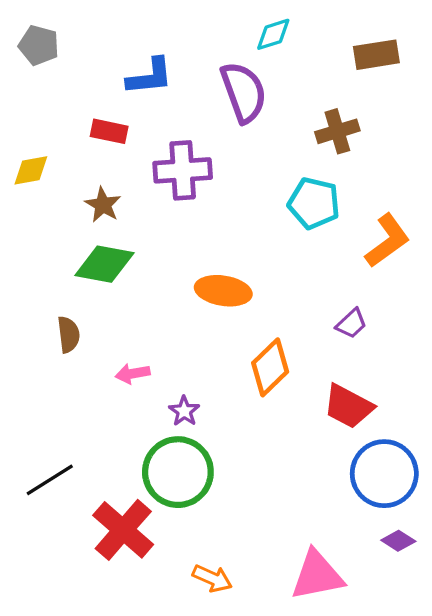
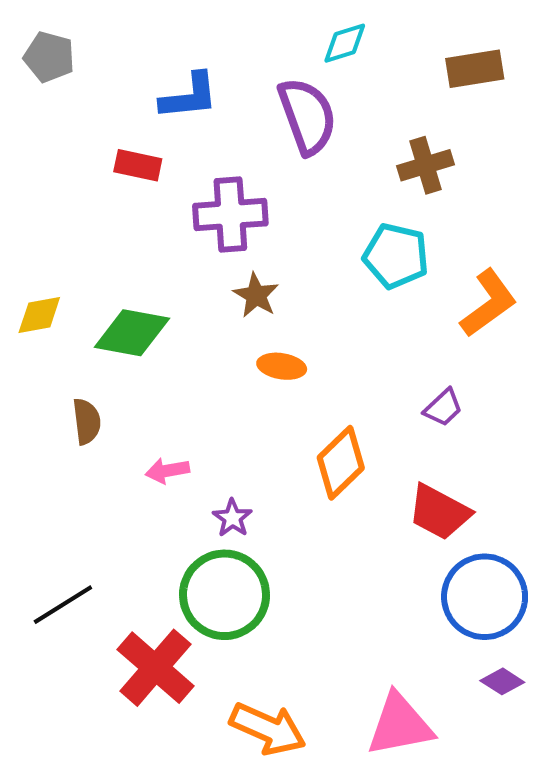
yellow diamond: (31, 170) -> (39, 315), moved
brown star: (103, 205) -> (256, 295), moved
orange ellipse: (223, 291) -> (282, 366), size x0.7
orange arrow: (212, 578) -> (268, 729), size x1.5

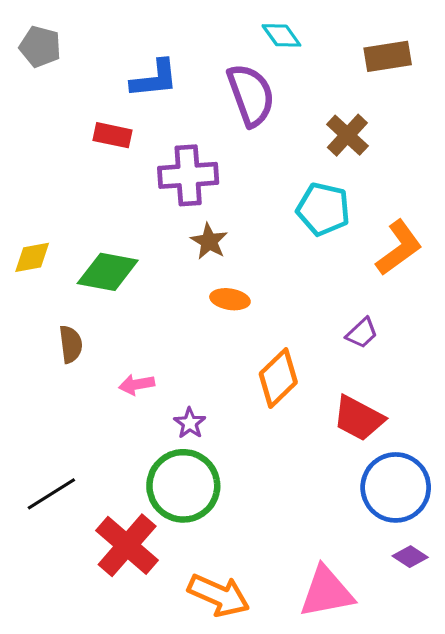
cyan diamond: (345, 43) -> (281, 35), turned 72
brown cross: (425, 165) -> (347, 135), turned -30

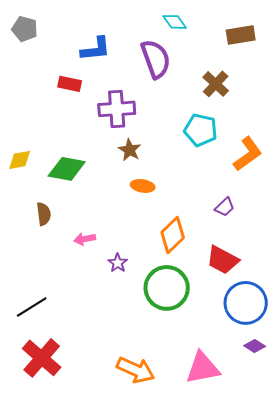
green circle: (183, 486) -> (167, 288), moved
red cross: (127, 545) -> (42, 358), moved

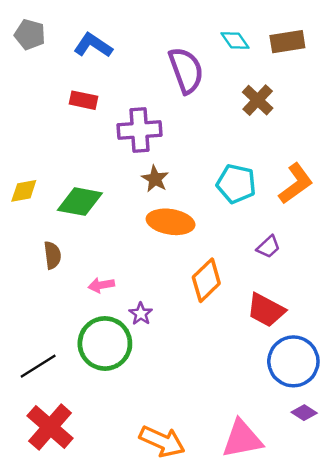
cyan diamond: (175, 22) -> (235, 40), moved
blue L-shape: (96, 49) -> (93, 45), moved, turned -140
cyan pentagon: (201, 130) -> (236, 184), moved
orange ellipse: (143, 186) -> (171, 222), size x1.6
green circle: (167, 288) -> (105, 343), moved

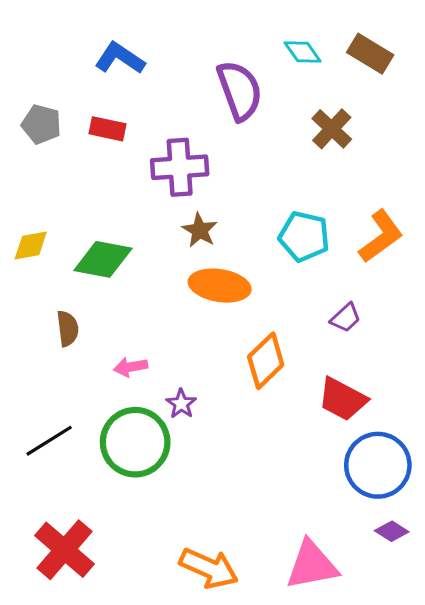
gray pentagon: (30, 35) -> (41, 124), moved
brown rectangle: (287, 42) -> (370, 54), turned 40
black line: (38, 366) -> (49, 441), moved

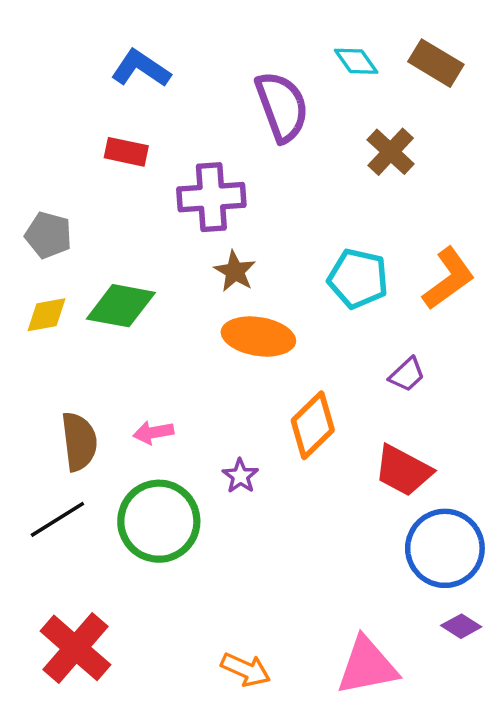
gray pentagon: (41, 124) -> (48, 235), moved
yellow diamond: (31, 246) -> (47, 315), moved
brown semicircle: (68, 329) -> (79, 442), moved, size x1.4
purple star: (181, 404) -> (240, 476), moved
orange arrow: (209, 568) -> (246, 670), size x0.7

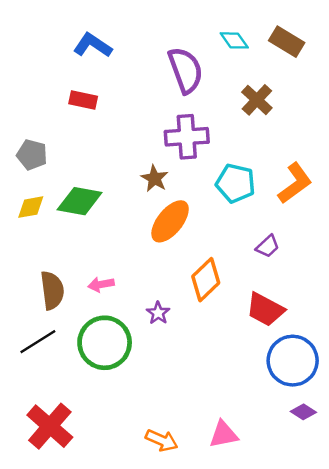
purple cross: (211, 197) -> (187, 137), moved
orange ellipse: (258, 336) -> (170, 221), turned -60
pink triangle: (367, 666) -> (224, 434), moved, size x0.7

